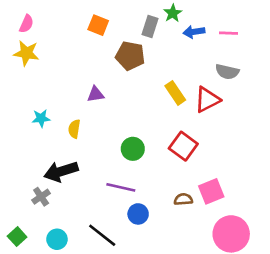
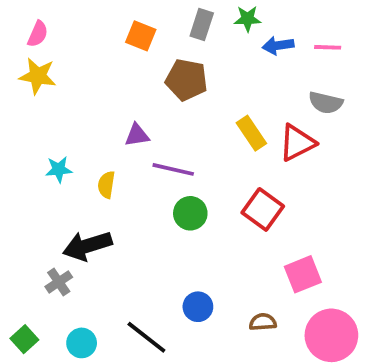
green star: (173, 13) -> (248, 19), turned 30
gray rectangle: (150, 26) -> (202, 24), moved
purple line: (121, 187) -> (173, 169), moved
brown semicircle: (183, 199) -> (263, 322), moved

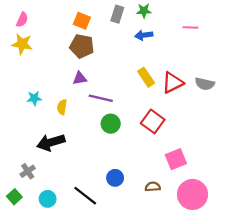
blue arrow: (278, 45) -> (144, 35), moved
brown pentagon: (186, 80) -> (82, 46), moved
gray semicircle: (326, 103) -> (205, 84), moved
gray cross: (59, 282) -> (28, 171), moved

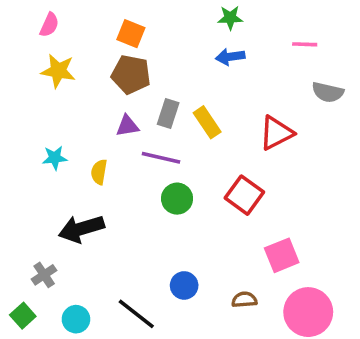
gray rectangle: (117, 14) -> (168, 113), moved
pink semicircle: (22, 20) -> (49, 25), moved
yellow star: (22, 44) -> (58, 71), moved
yellow rectangle: (146, 77) -> (207, 122), moved
gray semicircle: (205, 84) -> (328, 92), moved

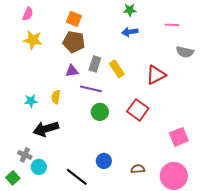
cyan star: (55, 158) -> (31, 101), moved
pink square: (282, 255) -> (179, 137), moved
gray cross: (44, 275) -> (25, 155), turned -32
cyan circle: (76, 319) -> (39, 167), moved

